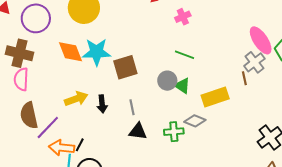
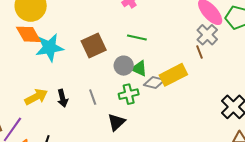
orange diamond: (71, 52) -> (28, 34), moved
brown square: (125, 67) -> (94, 45), moved
gray diamond: (195, 121) -> (154, 82), moved
black triangle: (138, 131) -> (116, 122), moved, turned -42
green cross: (174, 132) -> (129, 94), moved

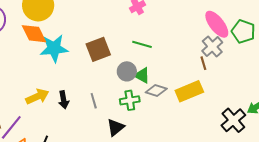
yellow rectangle: (173, 75) -> (189, 91), moved

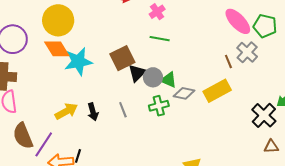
green line: (142, 44) -> (160, 39), moved
gray cross: (212, 47) -> (247, 52), moved
black triangle: (116, 127) -> (137, 73), moved

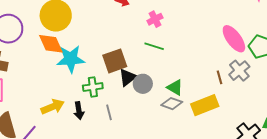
green triangle: (169, 80) -> (175, 87), moved
green cross: (159, 106) -> (93, 87), moved

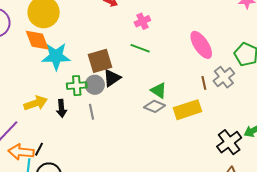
pink ellipse: (234, 39) -> (201, 45), moved
gray circle: (143, 84) -> (95, 85), moved

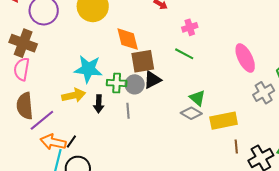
orange diamond: (37, 40) -> (128, 39), moved
cyan star: (56, 56) -> (88, 69), moved
brown line: (204, 83) -> (236, 147), moved

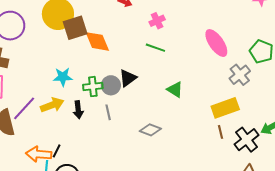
brown square: (143, 61) -> (75, 28), moved
cyan star: (88, 69) -> (63, 77), size x0.7
gray diamond: (191, 113) -> (150, 130), moved
purple line: (42, 120) -> (24, 108), moved
yellow rectangle: (224, 121) -> (225, 108), moved

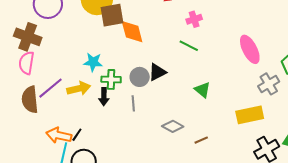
green cross: (93, 87) -> (111, 79), moved
brown line: (220, 132) -> (201, 140), moved, turned 72

